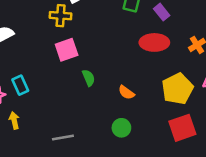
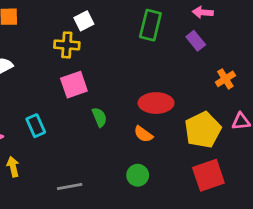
purple rectangle: (162, 12) -> (196, 41), moved
red ellipse: (154, 42) -> (156, 103), moved
cyan rectangle: (20, 85) -> (36, 126), moved

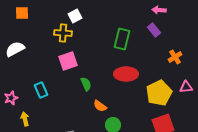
green rectangle: (150, 25) -> (122, 39), moved
orange semicircle: (143, 134) -> (100, 106), moved

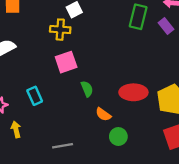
green rectangle: (122, 39) -> (138, 17), moved
red ellipse: (126, 74) -> (133, 92), moved

